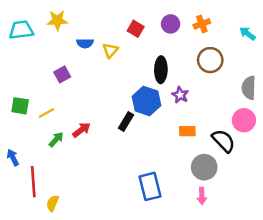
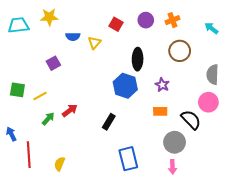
purple star: (180, 95) -> (162, 85), moved
black rectangle: (126, 121) -> (109, 122), moved
yellow semicircle: (53, 203) -> (60, 164), moved

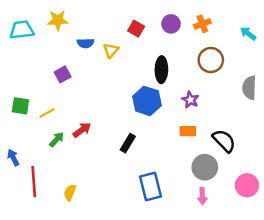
pink circle: (208, 102) -> (247, 185), moved

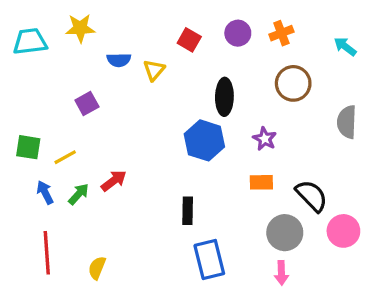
black rectangle: (128, 143) -> (188, 211), moved, turned -30
blue arrow: (13, 158) -> (45, 192), moved
pink circle: (247, 185) -> (343, 231), moved

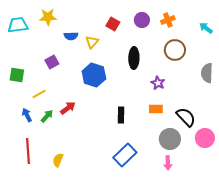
blue hexagon: (204, 140) -> (94, 75), moved
green square: (28, 147) -> (17, 75), moved
black rectangle: (188, 211) -> (121, 115), moved
blue rectangle: (209, 259) -> (125, 155), turned 60

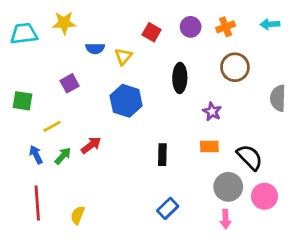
cyan arrow: (206, 28) -> (270, 24), moved, turned -40
pink circle: (205, 138) -> (265, 196), moved
blue rectangle: (125, 155) -> (168, 208), size x0.7

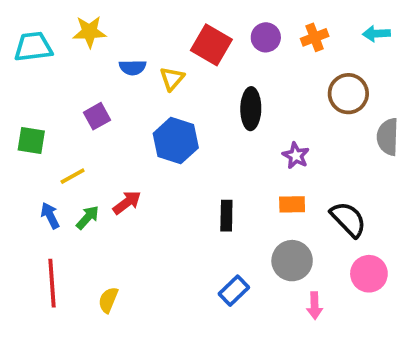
red square: (152, 32) -> (211, 45), size x1.5
brown circle: (235, 67) -> (348, 94), moved
gray circle: (228, 187) -> (292, 261), moved

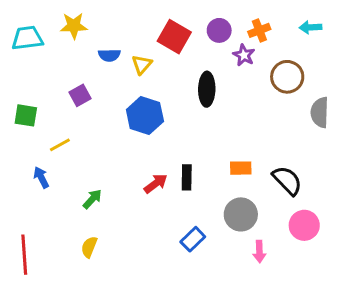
purple star: (296, 156) -> (244, 55), moved
red arrow: (127, 202) -> (156, 184), moved
green arrow: (88, 217) -> (92, 199), moved
red line: (52, 283) -> (24, 255), moved

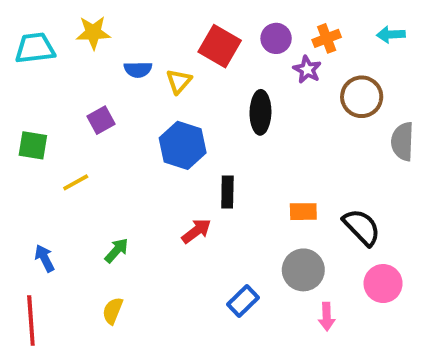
blue arrow: (41, 177) -> (45, 258), moved
black rectangle: (187, 177) -> (227, 192), moved

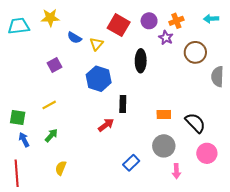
blue semicircle: (138, 70) -> (74, 38), turned 32
green square: (33, 145) -> (18, 118), moved
yellow line: (76, 182) -> (49, 105), moved
green arrow: (117, 250) -> (51, 135), moved

